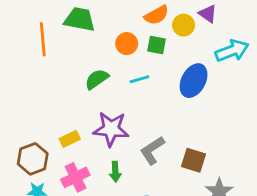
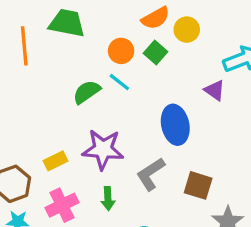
purple triangle: (208, 14) -> (215, 90), moved
green square: (157, 45) -> (156, 53), turned 30
cyan line: (139, 79) -> (119, 82), moved, turned 54
blue ellipse: (194, 81) -> (175, 125), moved, turned -40

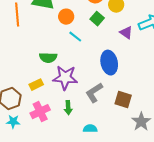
orange circle: (121, 51) -> (66, 17), moved
purple triangle: (215, 90) -> (126, 33), moved
green semicircle: (87, 92) -> (48, 58), moved, turned -144

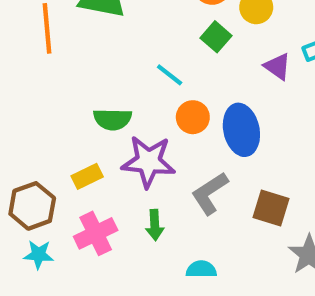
orange circle: (66, 17) -> (193, 117), moved

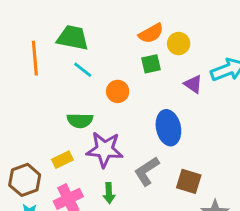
green square: (216, 37) -> (151, 64), turned 36
cyan line: (170, 75) -> (83, 70), moved
orange circle: (193, 117) -> (118, 91), moved

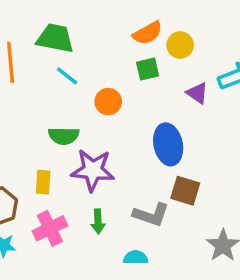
yellow rectangle: (62, 160) -> (43, 182), turned -60
gray L-shape: (147, 171) -> (151, 215), moved, turned -128
brown square: (189, 181) -> (185, 191), moved

